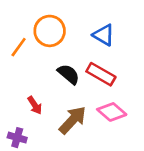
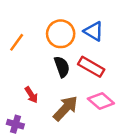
orange circle: (50, 31) -> (61, 34), moved
black semicircle: (69, 74) -> (62, 67), turned 30

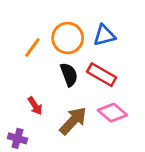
blue triangle: (94, 31) -> (104, 35), turned -45
orange line: (17, 42) -> (32, 47), moved

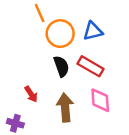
orange line: (32, 47) -> (40, 13), moved, turned -60
pink diamond: (112, 113) -> (100, 100), turned 45
brown arrow: (73, 121) -> (65, 107), turned -48

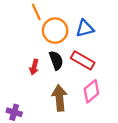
red arrow: (31, 94) -> (34, 67), moved, turned 48
pink diamond: (100, 100) -> (91, 91), turned 55

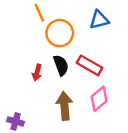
blue triangle: (85, 28) -> (99, 20), moved

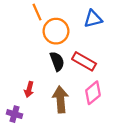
red arrow: (37, 72) -> (29, 89), moved

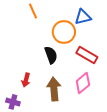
orange circle: (56, 31) -> (64, 32), moved
red rectangle: (84, 61) -> (87, 55), moved

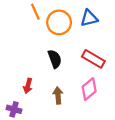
orange circle: (64, 32) -> (59, 22), moved
brown arrow: (54, 89) -> (58, 95), size x0.7

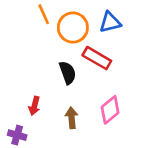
red rectangle: (93, 59) -> (97, 58), moved

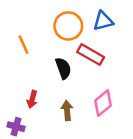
orange line: (44, 14) -> (24, 45), moved

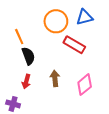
black semicircle: (63, 68) -> (28, 56), moved
brown arrow: (67, 111) -> (55, 78), moved

